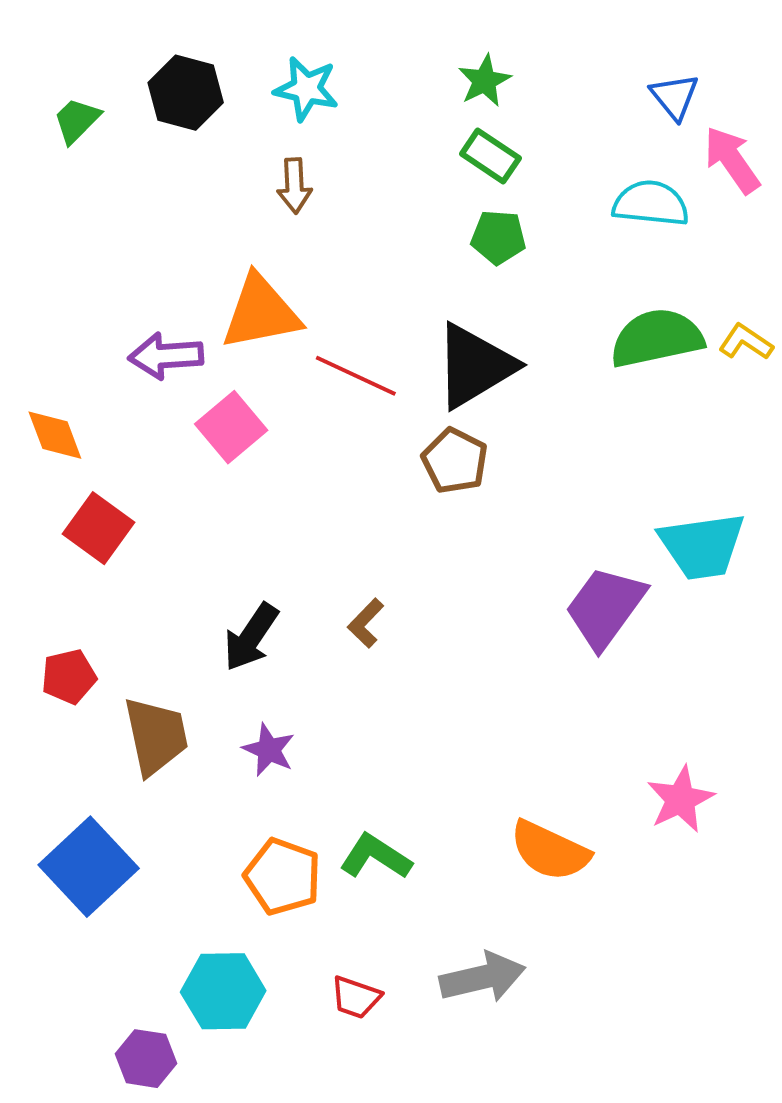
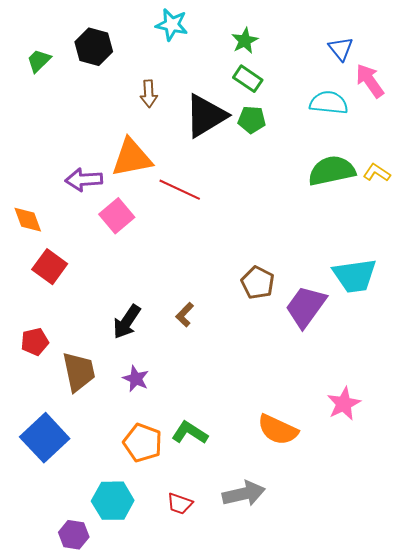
cyan star: (306, 89) -> (172, 25), moved
black triangle: (475, 366) -> (206, 116), moved
brown pentagon: (455, 461) -> (258, 283), moved

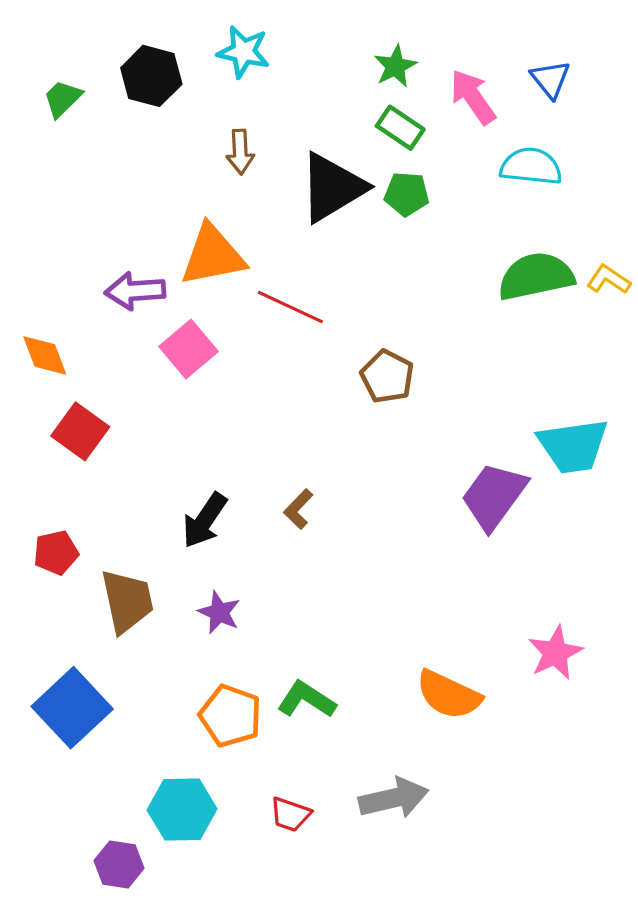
cyan star: (172, 25) -> (243, 52), moved
pink arrow: (370, 81) -> (473, 97), moved
brown pentagon: (258, 283) -> (387, 376), moved

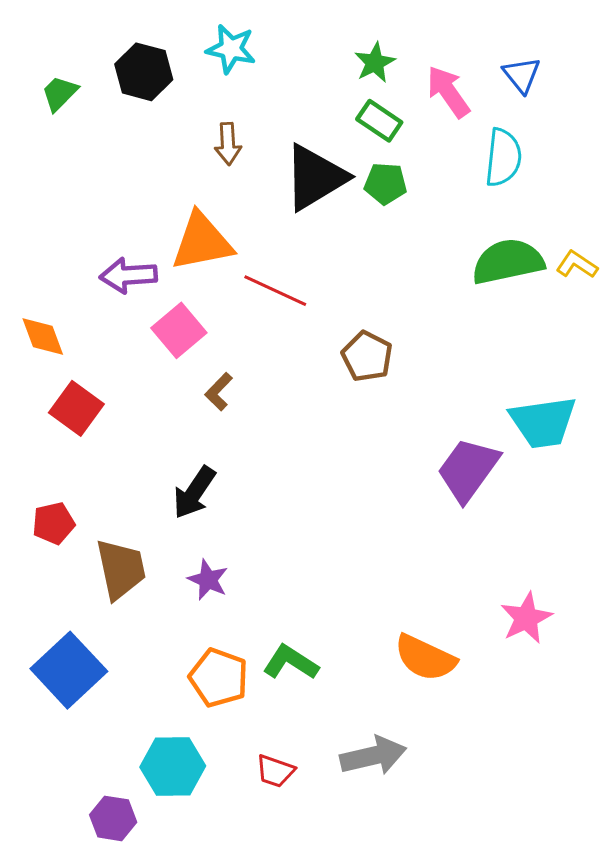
cyan semicircle: (531, 166) -> (503, 158), turned 90
brown L-shape: (298, 509) -> (219, 392), moved

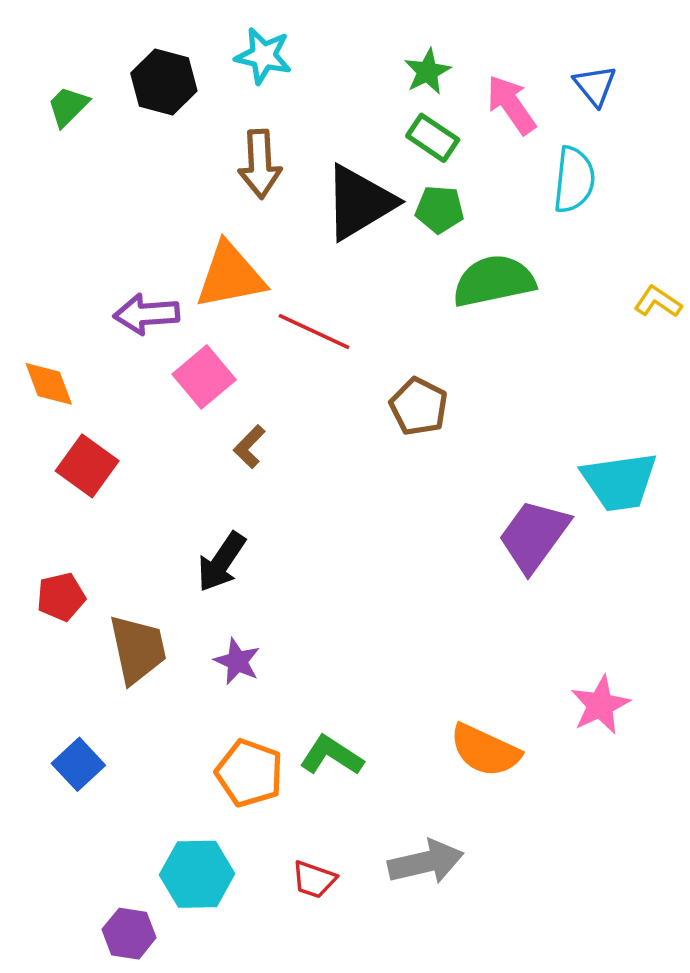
brown arrow: (228, 144) -> (260, 164), size x1.4
green semicircle: (508, 262) -> (494, 281), moved
blue square: (69, 670) -> (78, 764), size x0.6

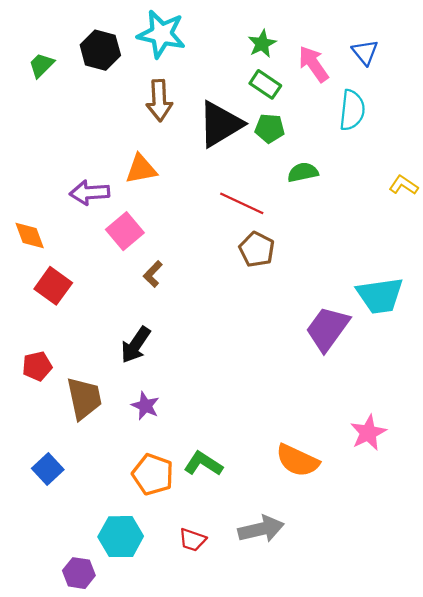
cyan star: (263, 56) -> (161, 34), size x1.4
orange triangle: (230, 276) -> (141, 169), size x0.7
green semicircle: (494, 281) -> (303, 172), size x0.6
red line: (314, 332) -> (242, 203), moved

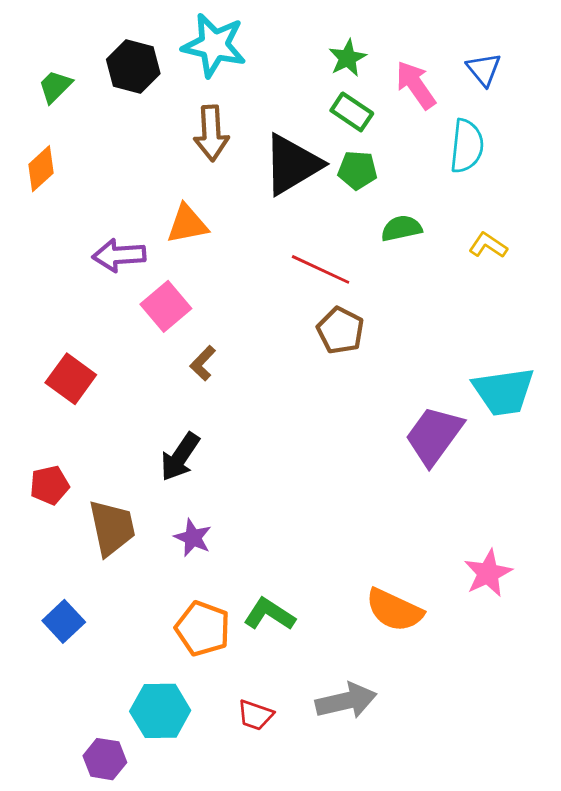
yellow L-shape: (404, 185) -> (488, 245), moved
orange diamond: (30, 235) -> (41, 169), moved, turned 68

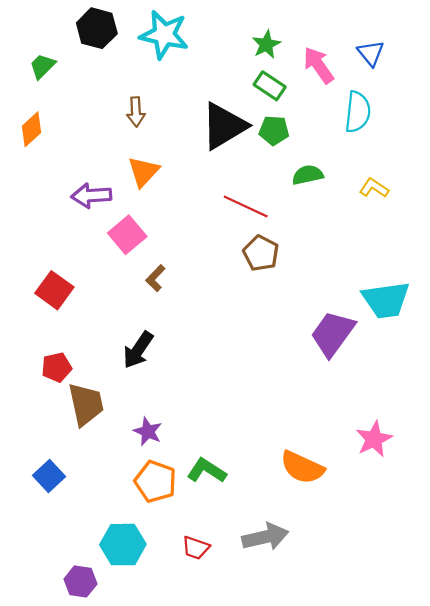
black hexagon: (133, 67) -> (97, 28), moved
brown arrow: (211, 133) -> (136, 112), moved, size x0.7
orange triangle: (187, 224) -> (144, 172), turned -36
red pentagon: (50, 485) -> (57, 367), moved
purple star: (193, 538) -> (148, 431), moved

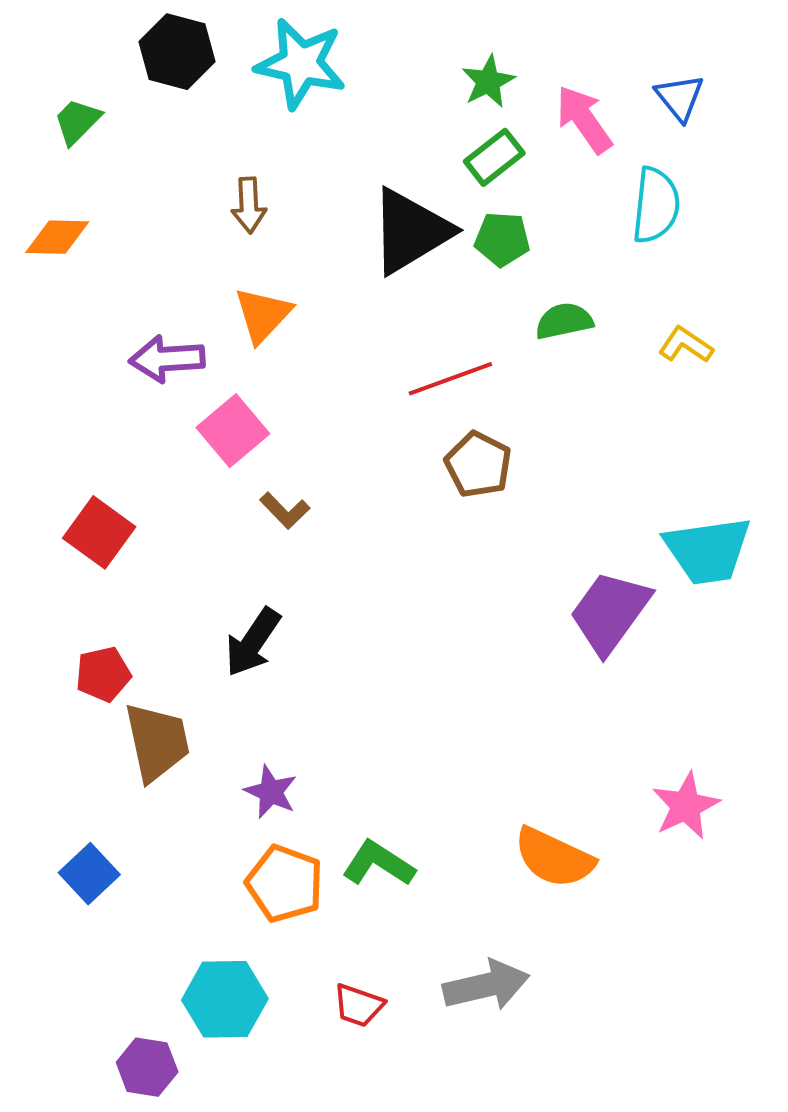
green rectangle: (270, 86) -> (494, 157), turned -72
orange diamond: (32, 129) -> (57, 237), turned 44
red line: (246, 206) -> (450, 379), turned -45
brown L-shape: (155, 278) -> (285, 510), turned -88

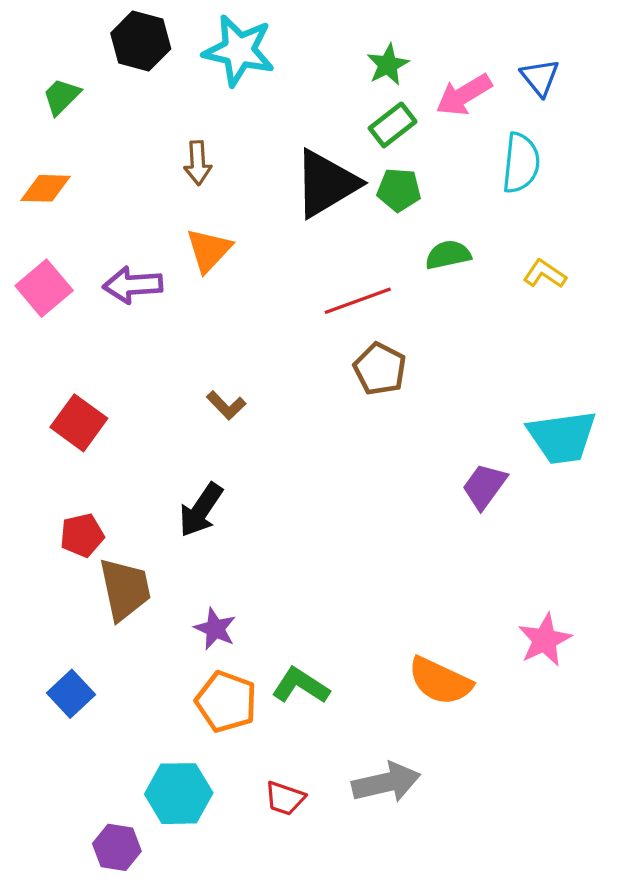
pink arrow: (584, 119) -> (464, 95), turned -86
pink square: (233, 431) -> (44, 288), moved
purple trapezoid: (610, 612) -> (484, 486), size x0.7

